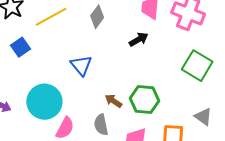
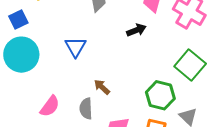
green hexagon: (145, 100) -> (160, 95), moved
cyan circle: (44, 102) -> (21, 55), moved

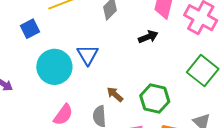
cyan circle: (21, 55) -> (54, 67), moved
green hexagon: (160, 95) -> (155, 99), moved

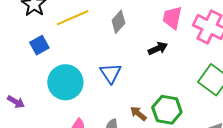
blue triangle: (88, 55) -> (111, 73), moved
brown arrow: (115, 94) -> (138, 114), moved

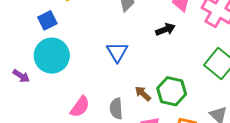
cyan circle: (65, 82) -> (52, 56), moved

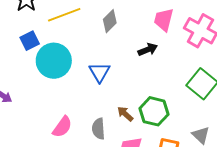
cyan circle: (52, 56) -> (54, 61), moved

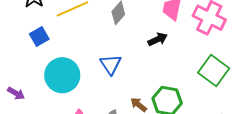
cyan circle: (54, 61) -> (62, 75), moved

